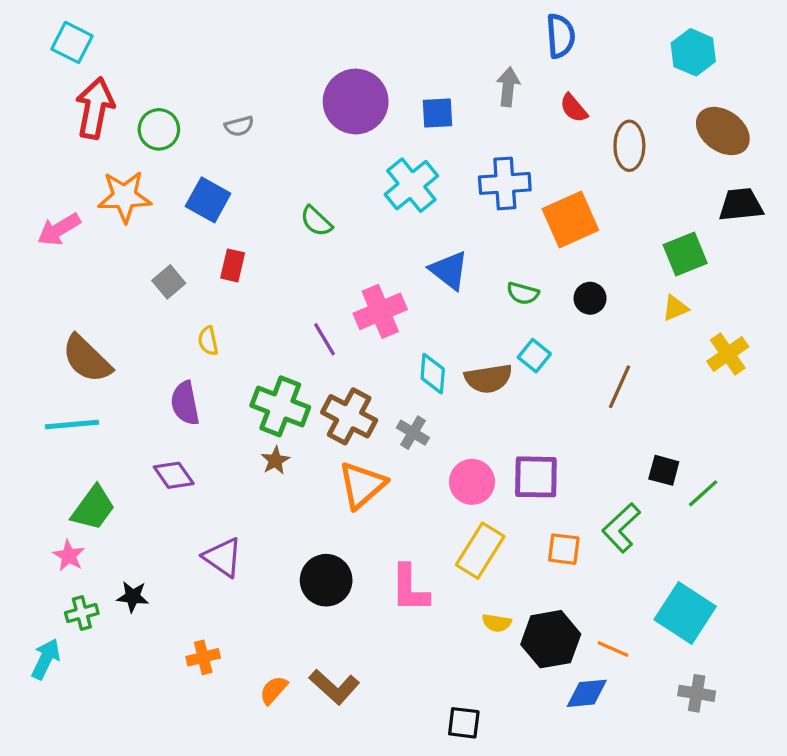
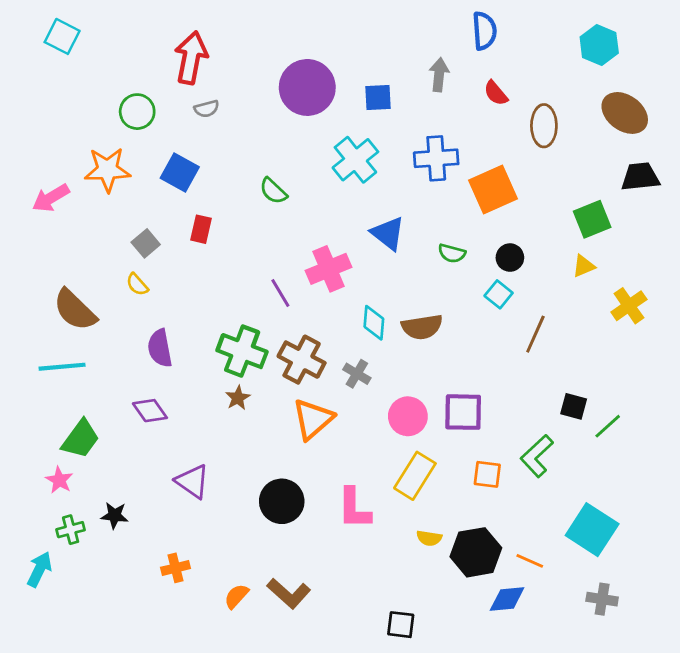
red arrow: (95, 108) -> (191, 58), moved
yellow semicircle: (208, 341) -> (137, 284), moved, turned -30
cyan square: (534, 356) -> (499, 294), moved

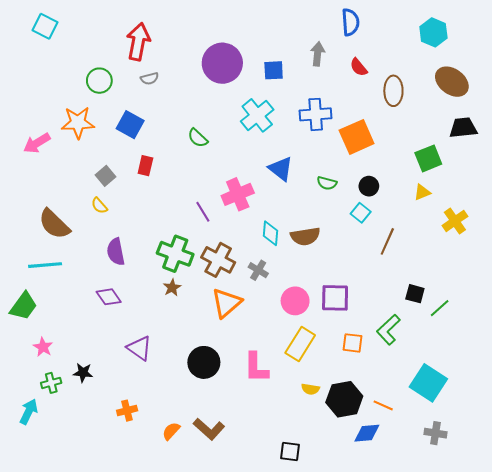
green trapezoid: (80, 439) -> (24, 306), moved

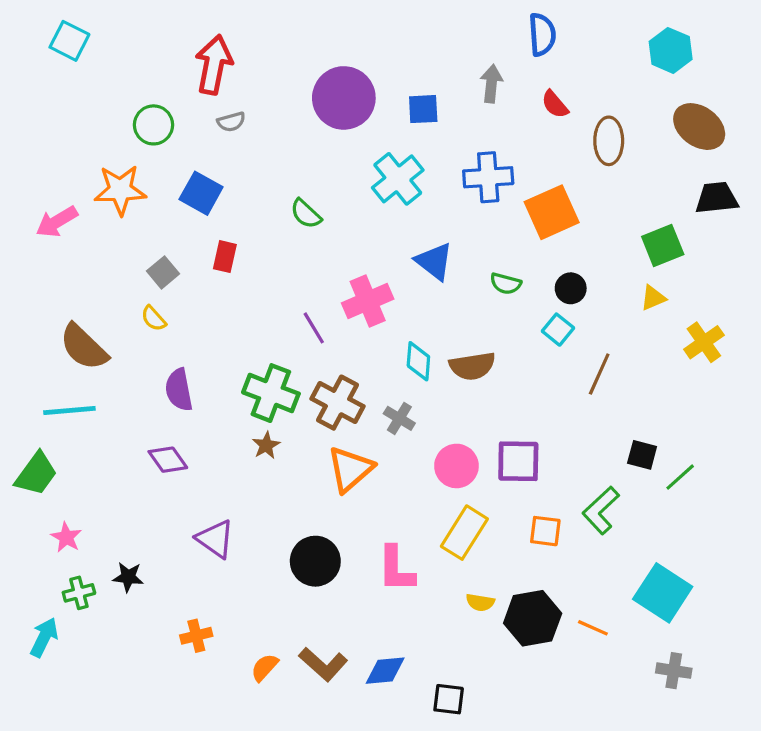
blue diamond: (367, 433) -> (385, 671), moved

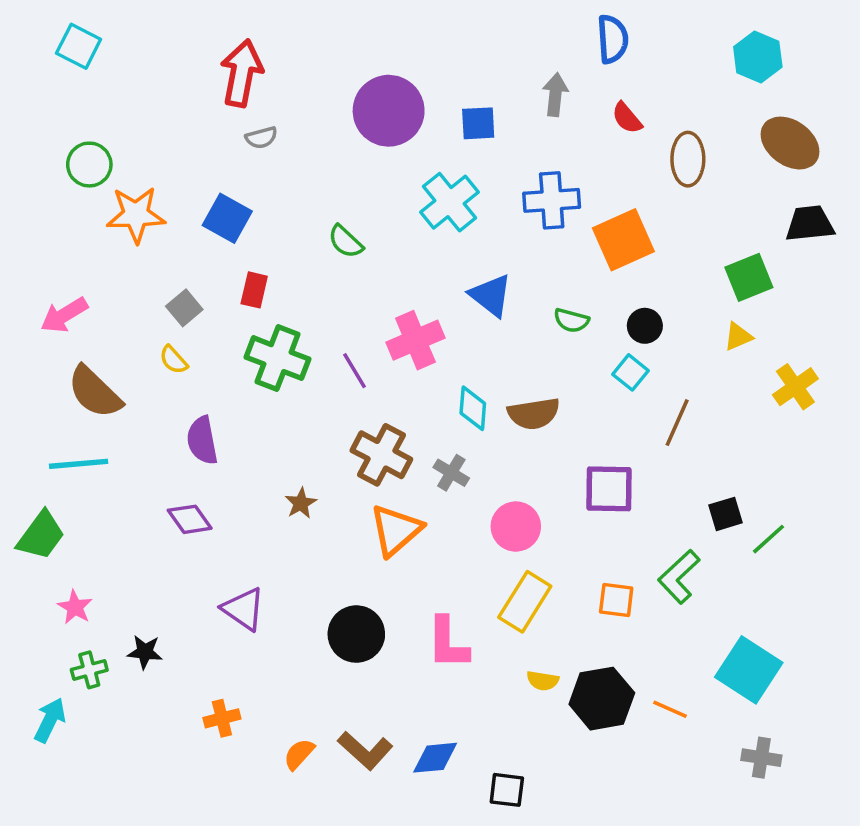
green circle: (153, 125) -> (89, 165), moved
pink arrow: (57, 222) -> (64, 315), moved
green cross: (271, 393) -> (277, 358), moved
black square: (642, 455) -> (725, 514), turned -32
purple square: (518, 461) -> (609, 489), moved

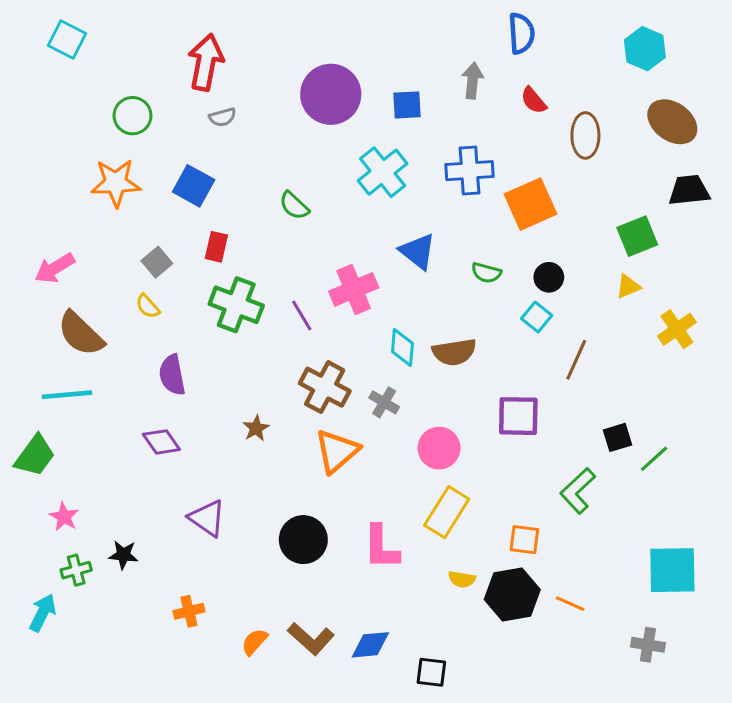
green circle: (89, 165) -> (133, 116), moved
orange square: (616, 600) -> (524, 540), moved
cyan square: (749, 670) -> (672, 570), moved, turned -34

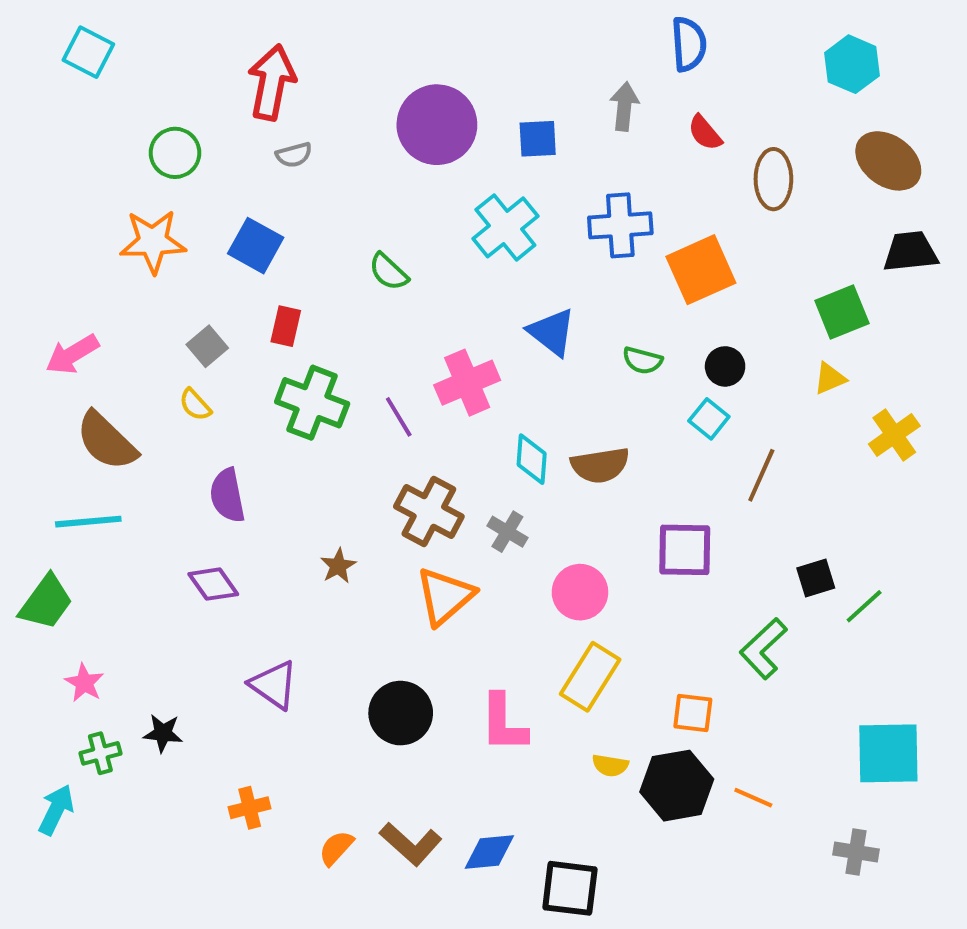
black square: (431, 672) -> (570, 888), size x1.4

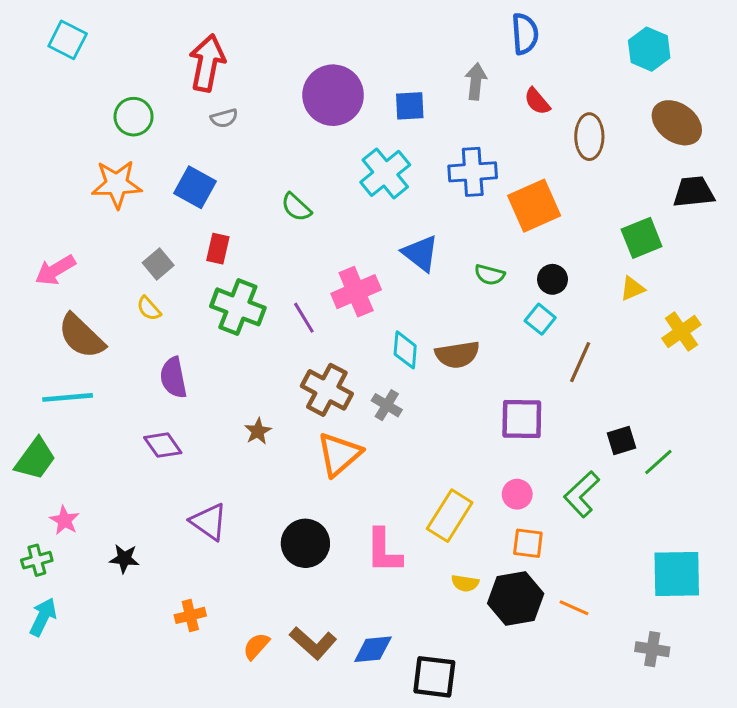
pink circle: (580, 592) -> (517, 494), moved, size x0.7
green cross: (100, 753) -> (37, 560), moved

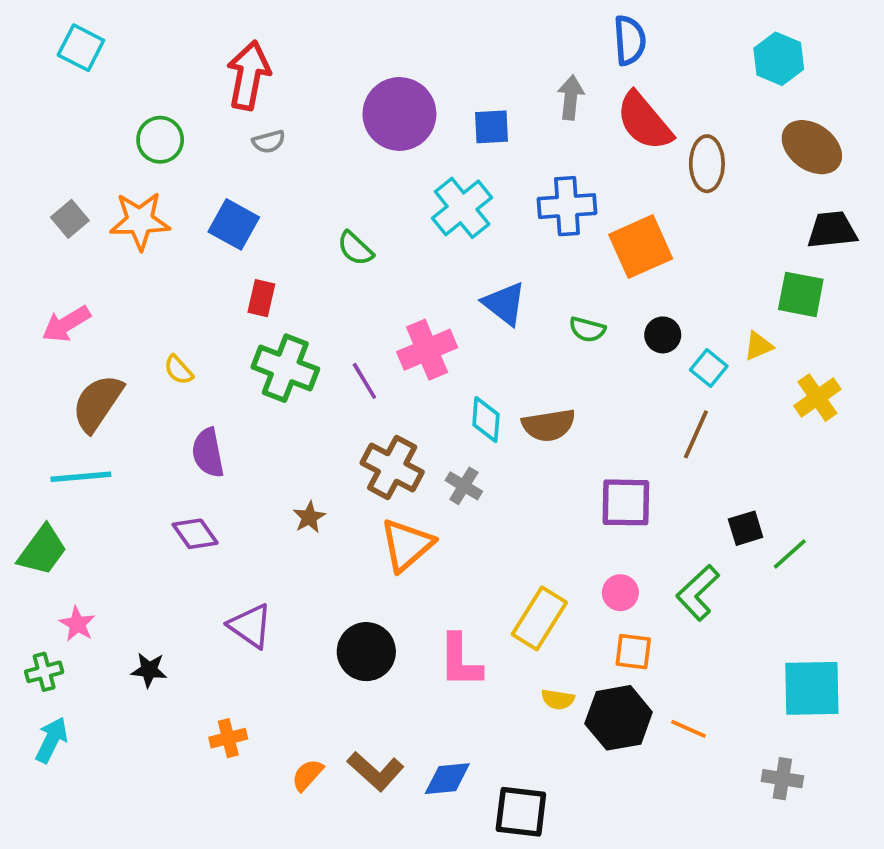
red semicircle: (537, 101) -> (644, 121), size x1.8
green square: (642, 238) -> (801, 294), moved, turned 33
gray square: (158, 264) -> (70, 219), moved
cyan square: (540, 319) -> (709, 368), moved
brown semicircle: (81, 336) -> (98, 403), turned 80

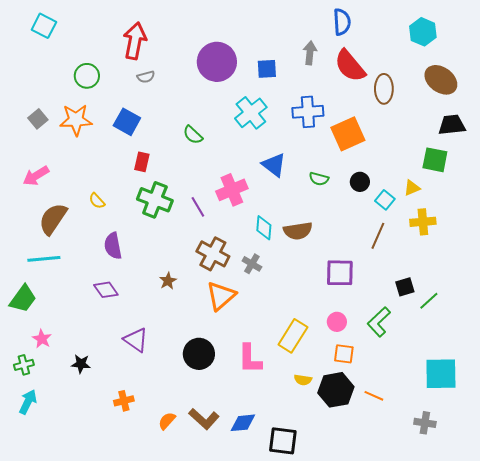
yellow cross: (817, 398) -> (423, 222), moved, turned 30

